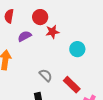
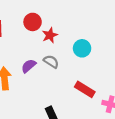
purple semicircle: (25, 36) -> (29, 66), moved
gray semicircle: (46, 75) -> (51, 62), moved

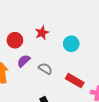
red circle: (33, 22) -> (15, 40), moved
gray semicircle: (51, 62) -> (45, 69), moved

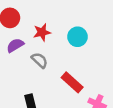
red star: (42, 33) -> (42, 32), moved

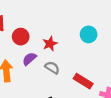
cyan circle: (77, 37) -> (89, 34), moved

